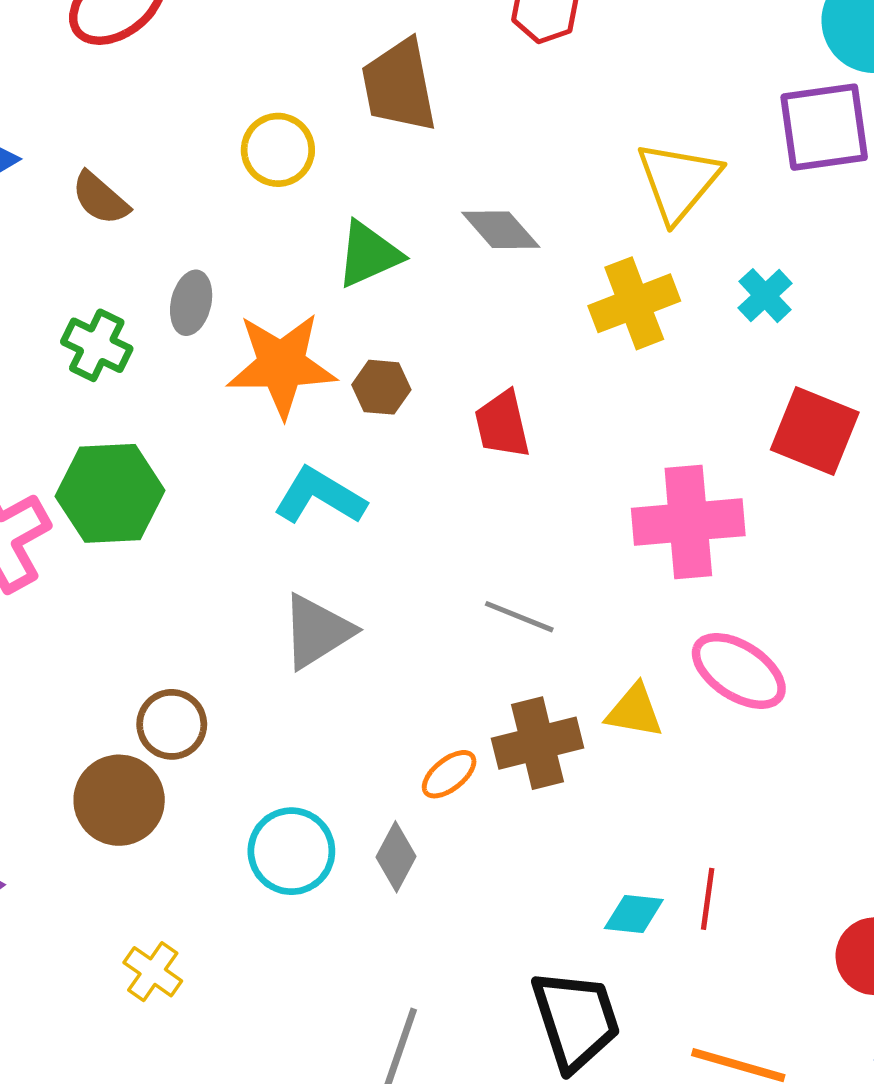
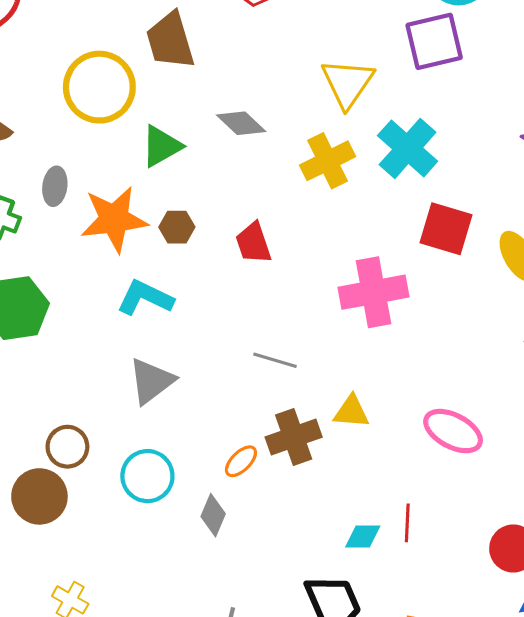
yellow circle: (278, 150) -> (99, 87), size x1.6
cyan cross: (765, 296) -> (408, 148), size x1.8
pink ellipse: (739, 671) -> (453, 431), moved
cyan circle: (291, 851) -> (147, 476), moved

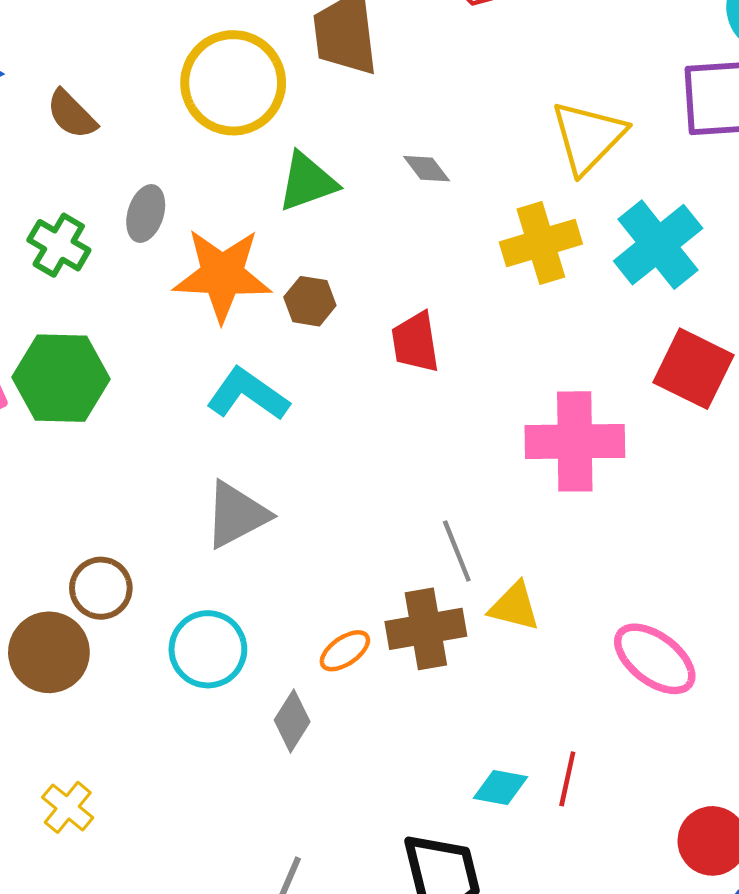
gray diamond: (241, 123) -> (427, 169), size x0.7
gray line: (275, 360) -> (457, 551), moved, turned 42

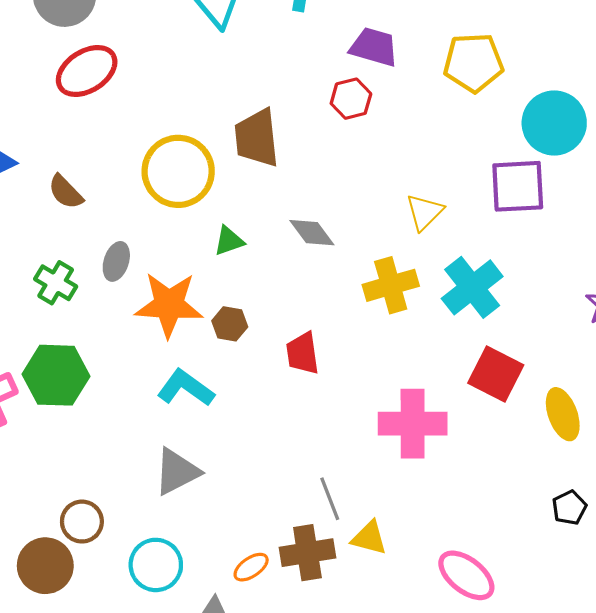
yellow triangle: (588, 137) -> (425, 212), size x0.7
gray diamond: (427, 169) -> (312, 233), size x1.4
green triangle: (307, 182) -> (229, 241), size x0.7

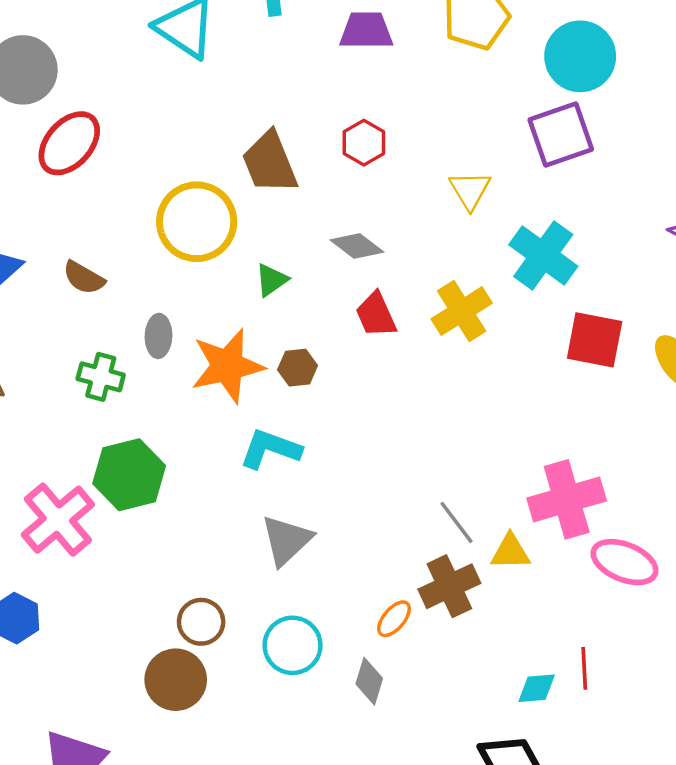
red hexagon: (351, 99) -> (364, 143), moved
yellow cross: (391, 285) -> (462, 311), moved
red trapezoid: (303, 353) -> (376, 315), moved
pink cross: (413, 424) -> (567, 499), moved

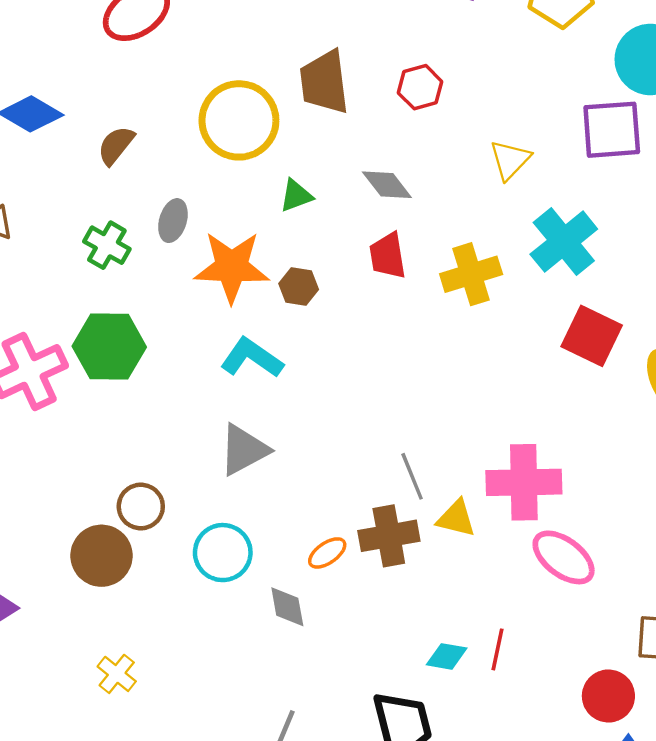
brown semicircle: (84, 278) -> (116, 145), turned 84
gray diamond: (369, 681) -> (287, 607), turned -42

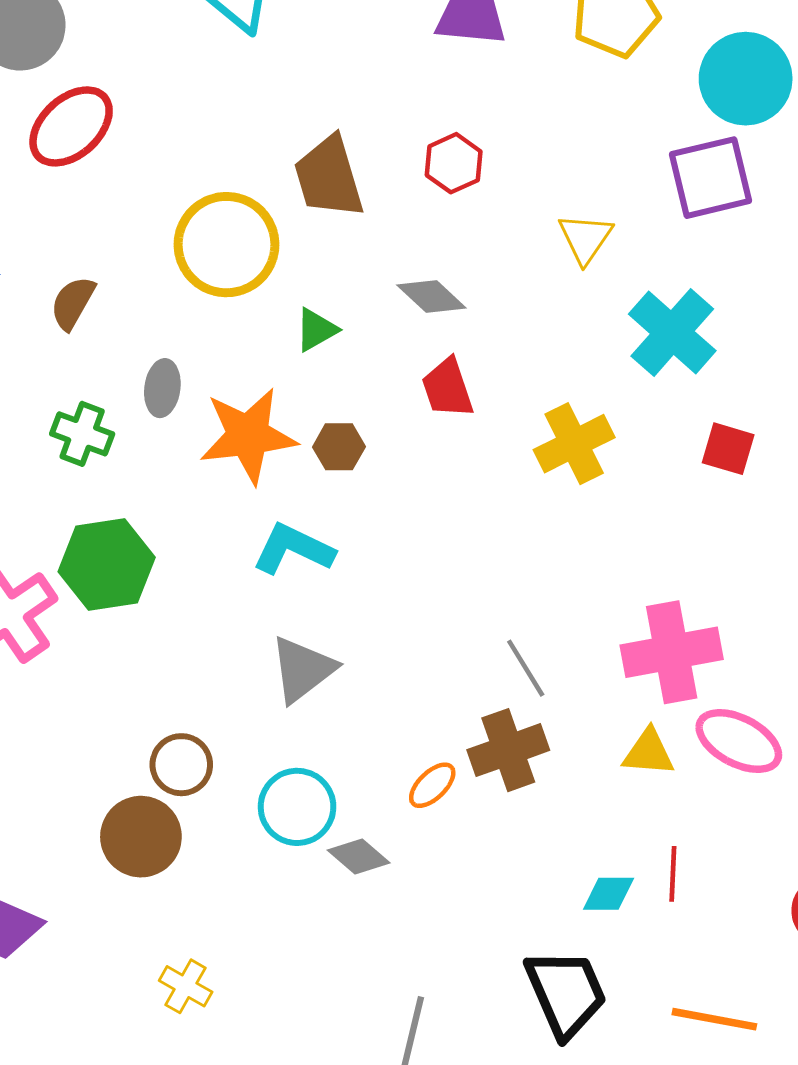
yellow cross: (471, 274) -> (574, 444), moved
red square: (592, 336) -> (728, 449), size x0.7
yellow triangle: (456, 518) -> (649, 752), moved
gray diamond: (287, 607) -> (359, 857), moved, turned -30

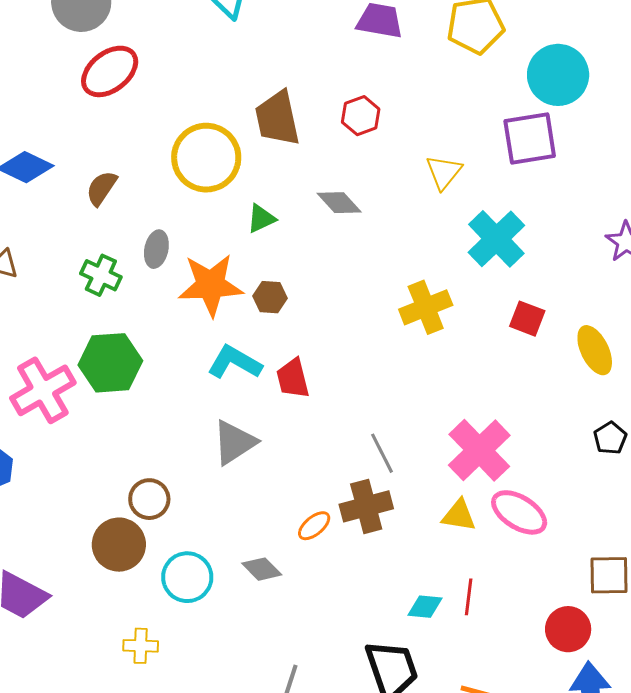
red trapezoid: (447, 388) -> (293, 378), moved
pink cross: (672, 652) -> (479, 450), turned -38
cyan circle: (297, 807) -> (187, 577), moved
yellow cross: (186, 986) -> (141, 646), turned -32

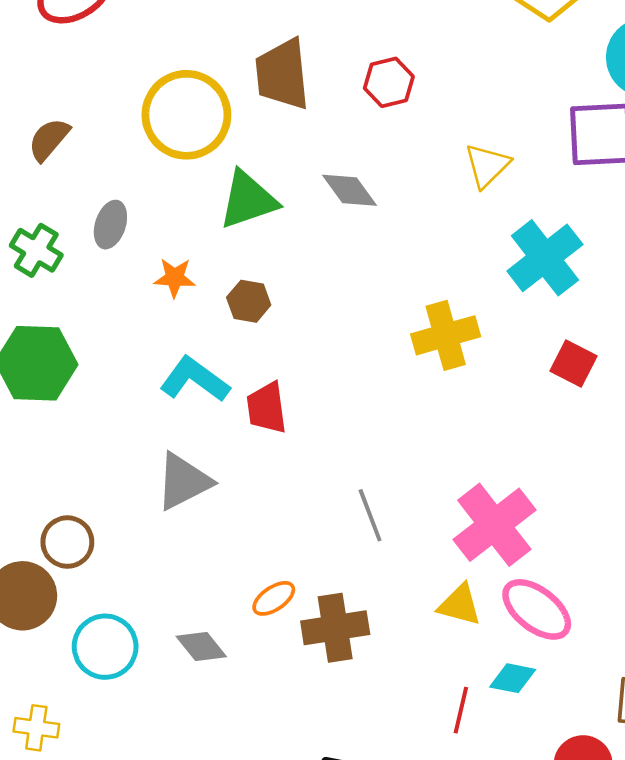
green triangle: (261, 219) -> (248, 200), size x1.6
orange star: (211, 285) -> (175, 278), size x0.5
brown cross: (366, 506) -> (335, 628), moved
cyan diamond: (425, 607) -> (513, 678), moved

